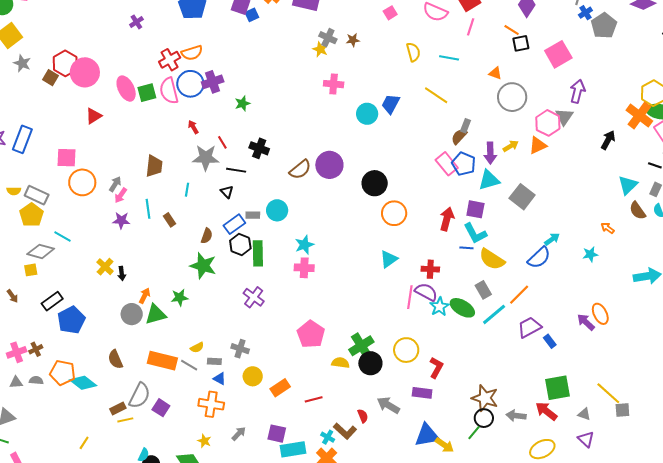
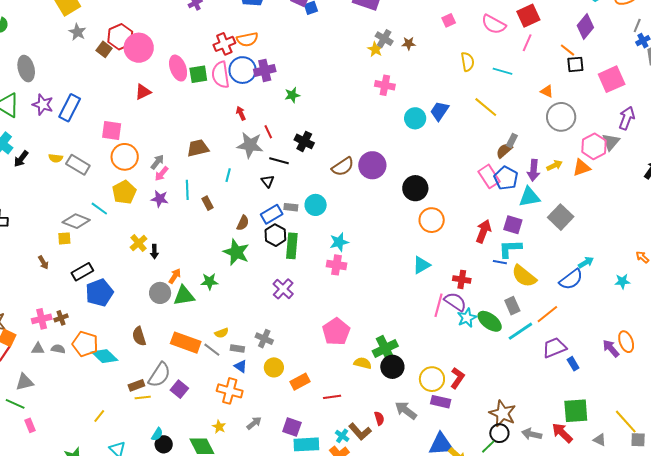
brown trapezoid: (154, 166) -> (198, 148), turned -115
yellow pentagon: (32, 215) -> (124, 192), moved
cyan L-shape: (475, 233) -> (510, 249), turned 110
yellow circle: (406, 350) -> (432, 379), moved

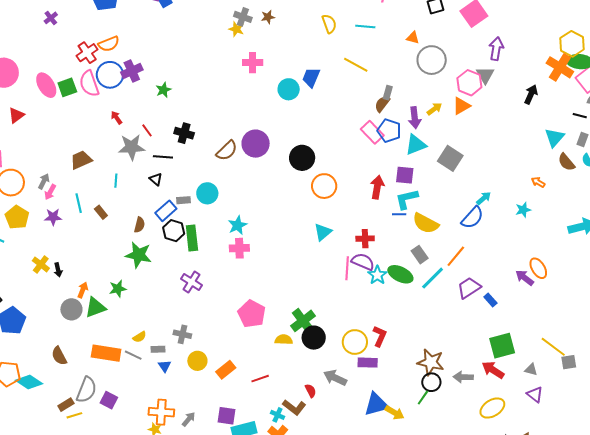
blue triangle: (241, 366) -> (165, 366), turned 32
orange cross: (230, 391) -> (161, 412), moved

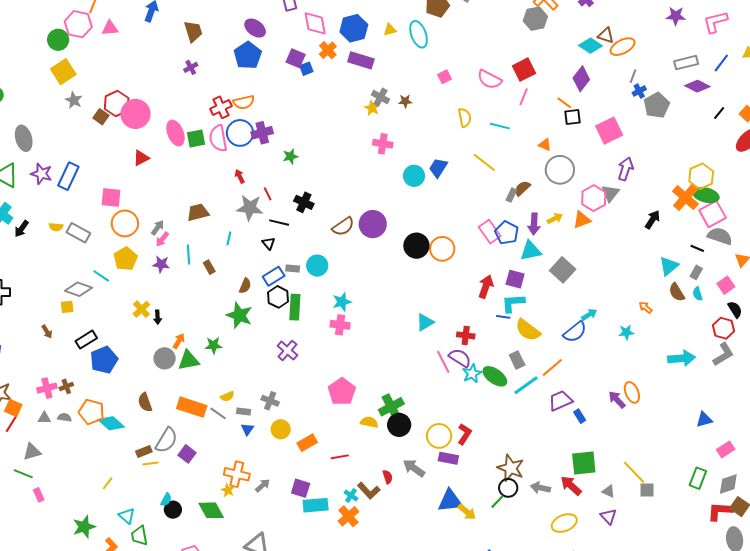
brown semicircle: (382, 104) -> (522, 188), moved
orange circle: (324, 186) -> (442, 249), moved
pink line: (347, 268) -> (443, 362), turned -40

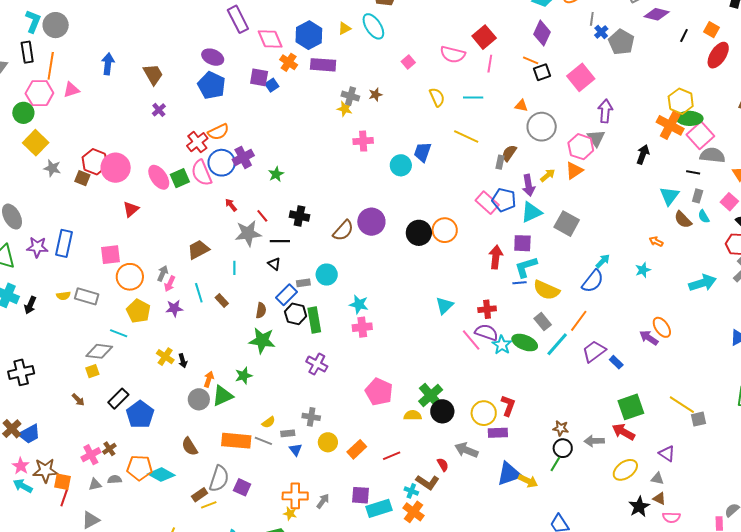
cyan star: (342, 302) -> (359, 304), turned -30
brown star: (511, 468) -> (561, 428), size x0.6
gray triangle: (609, 491) -> (657, 479), moved

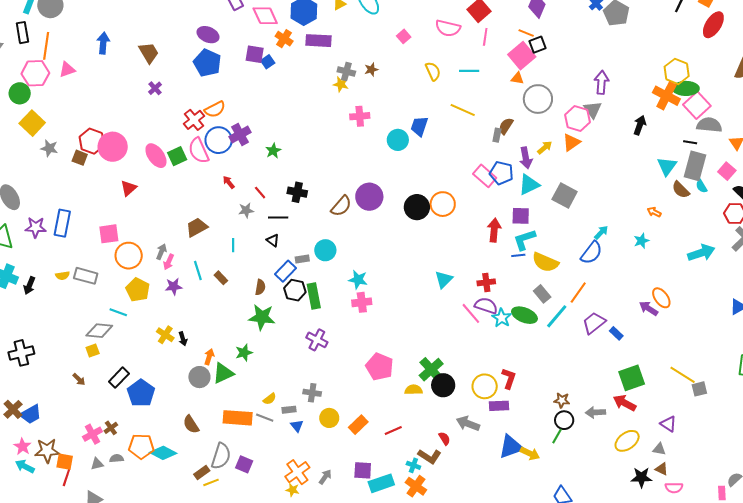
pink square: (581, 77) -> (522, 56), moved
gray rectangle: (698, 196) -> (695, 166), size x2.0
gray star: (248, 233) -> (246, 210), size x0.6
orange cross: (295, 496) -> (297, 472), turned -35
black star: (639, 507) -> (641, 477), turned 30

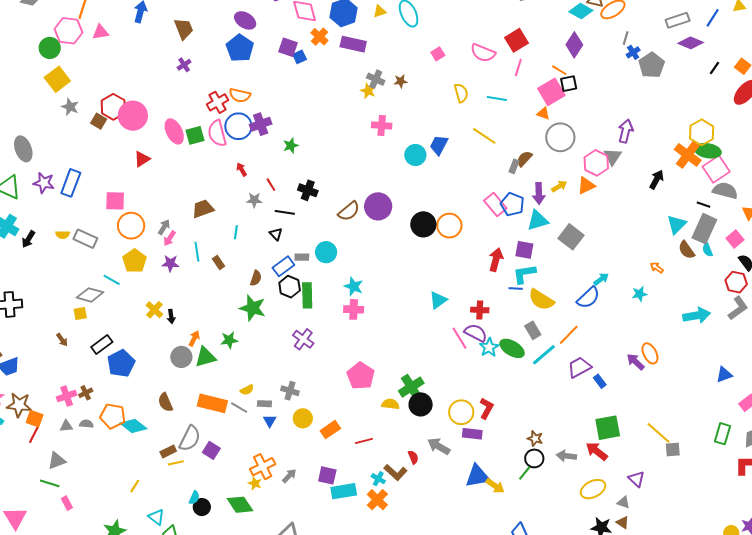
orange semicircle: (215, 109) -> (240, 95), turned 30

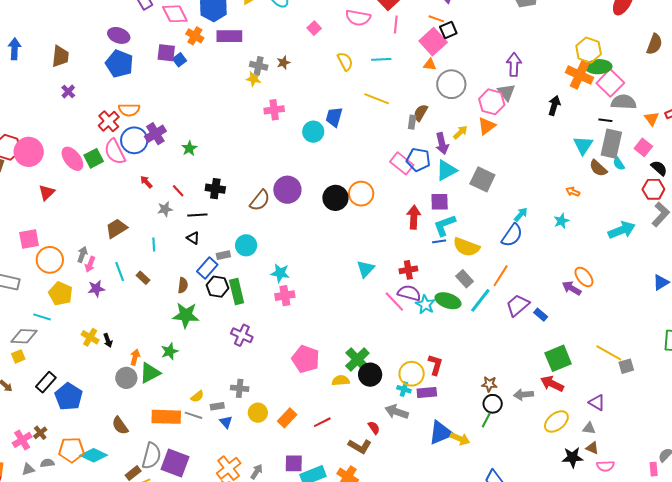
brown trapezoid: (184, 29) -> (60, 56), turned 40
purple square: (211, 450) -> (175, 463), size x1.6
cyan cross: (378, 479) -> (404, 389), moved

